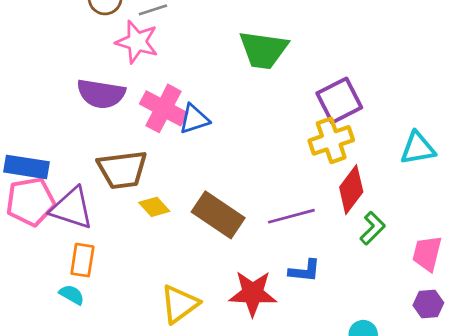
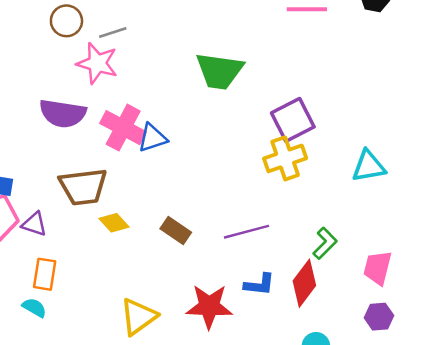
red diamond: (351, 190) -> (304, 283), moved
purple triangle: (72, 208) -> (34, 224), size x0.6
brown rectangle: (218, 215) -> (176, 230), size x0.6

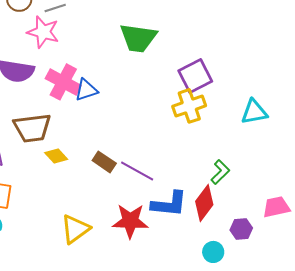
purple line: (246, 232) -> (137, 171), moved, turned 44
pink trapezoid: (378, 268) -> (276, 207), moved, turned 64
blue L-shape: (259, 284) -> (169, 204), size x1.5
purple hexagon: (379, 317) -> (241, 229), moved

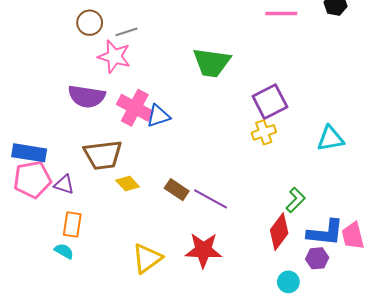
yellow cross: (189, 106) -> (264, 132), size x0.7
blue L-shape: (169, 204) -> (325, 233), moved
pink trapezoid: (276, 207) -> (353, 236), turned -92

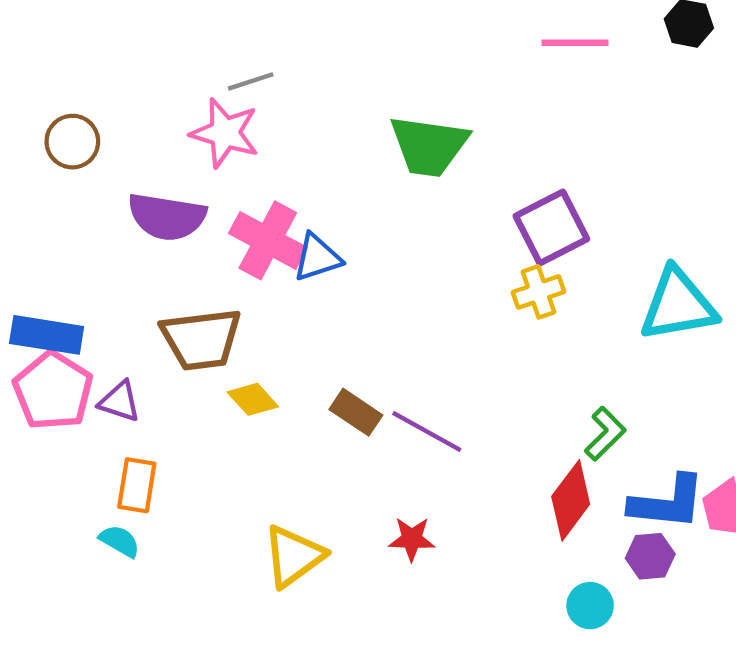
brown circle: (90, 23) -> (72, 142), moved
cyan triangle: (330, 138) -> (678, 305), size x1.4
pink pentagon: (32, 179) -> (53, 391), turned -30
red star: (203, 250) -> (412, 539), size x0.6

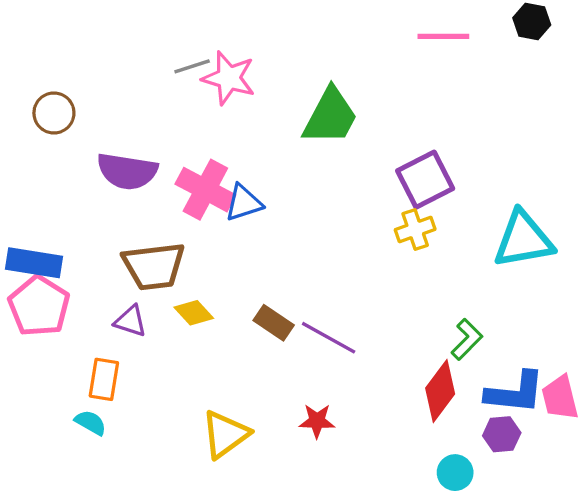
pink star: (225, 133) -> (229, 78), moved
green trapezoid: (429, 146) -> (330, 116), turned -70
purple triangle: (120, 401) -> (131, 321), moved

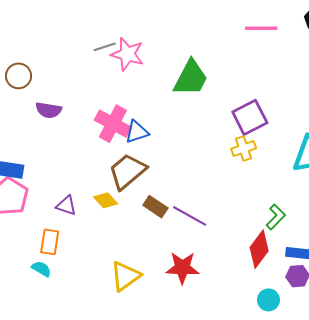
purple semicircle: (127, 171) -> (49, 110), moved, size x0.7
brown trapezoid: (154, 266) -> (127, 171), moved, turned 147
red star: (317, 421) -> (182, 268), size x1.5

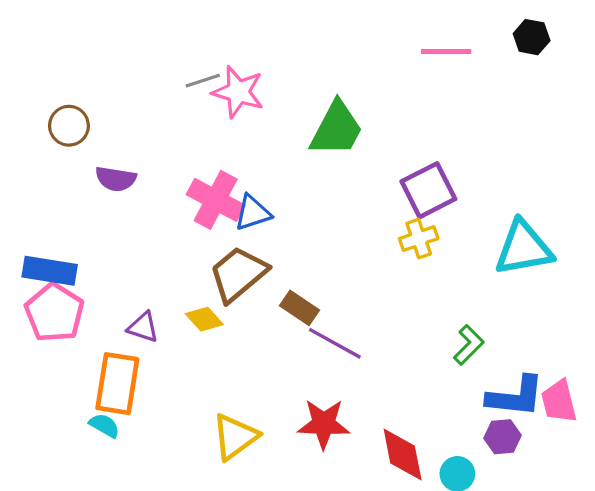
brown rectangle: (155, 207) -> (299, 308), moved
orange rectangle: (50, 242) -> (117, 384), size x1.5
red diamond: (259, 249) -> (403, 455), moved, turned -48

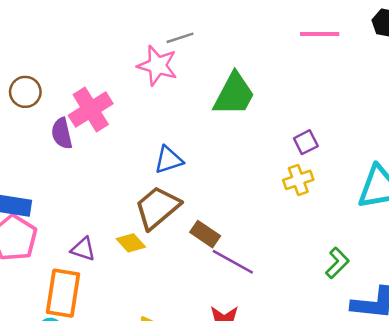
gray line: (203, 81) -> (180, 38), moved
purple semicircle: (116, 179) -> (62, 133), turned 68
purple square: (428, 190) -> (306, 142), size x0.6
pink cross: (216, 200) -> (91, 109), moved, turned 30

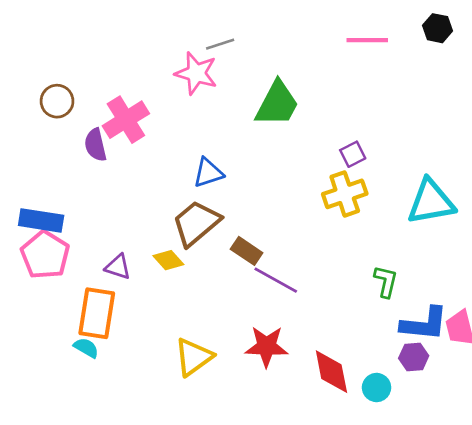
yellow cross: (298, 180) -> (345, 194), size x1.4
green L-shape: (337, 263) -> (386, 281), turned -32

